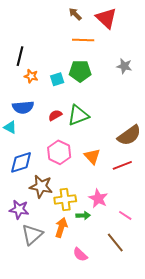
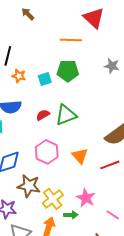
brown arrow: (75, 14) -> (28, 14), moved
yellow cross: (65, 199) -> (53, 199), turned -30

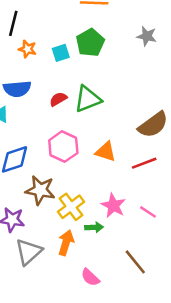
green pentagon: (68, 71) -> (90, 43), turned -30
orange triangle: (80, 156) -> (106, 152), turned -30
pink line: (113, 215) -> (148, 212), moved

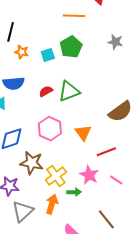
orange triangle: (106, 152) -> (83, 133), turned 36
red line: (144, 163) -> (106, 152), moved

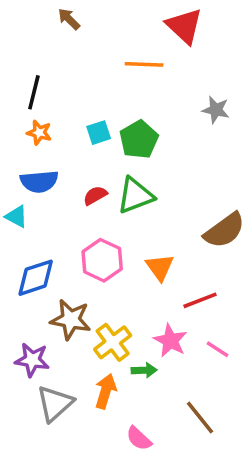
green pentagon: (71, 47) -> (139, 140), moved
orange star: (22, 52) -> (39, 133), moved

